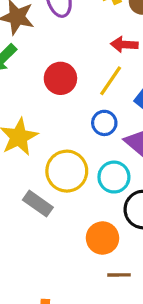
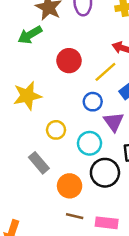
yellow circle: (67, 171) -> (56, 130), size x0.6
gray rectangle: (38, 204) -> (39, 163), moved

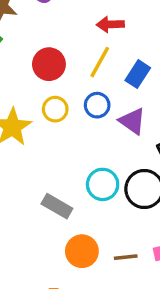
yellow circle: (56, 130) -> (55, 109), moved
cyan circle: (90, 143) -> (103, 184), moved
orange circle: (70, 186) -> (82, 251), moved

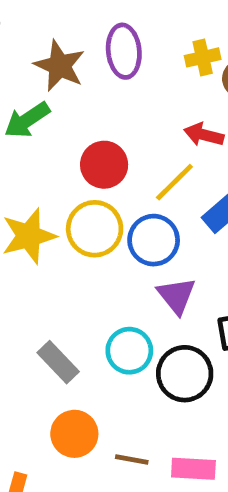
blue circle: (97, 105) -> (154, 240), size x1.4
yellow circle: (55, 109) -> (95, 229), size x1.5
purple triangle: (132, 121) -> (176, 296), moved

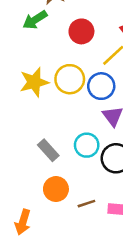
red circle: (104, 165) -> (81, 31), moved
brown line: (132, 459) -> (86, 204), turned -30

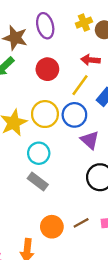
cyan circle: (87, 145) -> (39, 153), moved
orange circle: (56, 189) -> (52, 227), moved

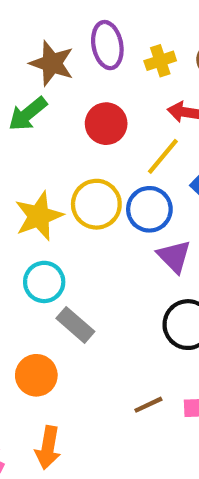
yellow cross: (84, 23) -> (160, 61), moved
cyan circle: (39, 153) -> (44, 282), moved
orange circle: (52, 227) -> (36, 375), moved

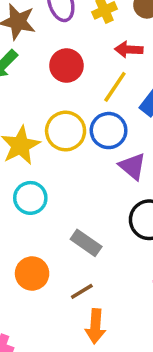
gray rectangle: (75, 325) -> (86, 243), moved
brown line: (148, 405) -> (82, 291), moved
orange arrow: (48, 448) -> (95, 326), moved

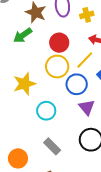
yellow circle: (66, 131) -> (57, 67), moved
cyan circle: (30, 198) -> (46, 111), moved

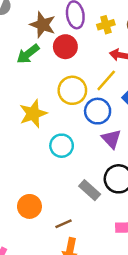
red circle: (59, 43) -> (65, 47), moved
gray rectangle: (52, 146) -> (90, 190), moved

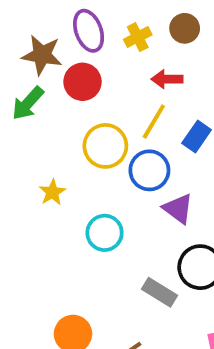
yellow star: (33, 114) -> (52, 192), size x0.6

